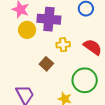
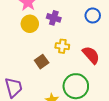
purple cross: (49, 19) -> (54, 18), size x0.6

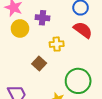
red semicircle: (91, 55) -> (83, 30), moved

